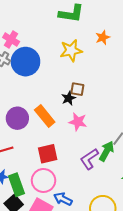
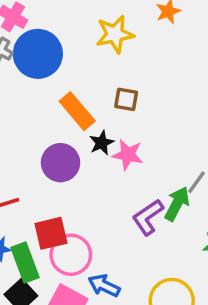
black star: (69, 98) -> (102, 143), moved
orange rectangle: (45, 116) -> (77, 111), moved
purple circle: (17, 118) -> (60, 163), moved
red square: (48, 154) -> (51, 233), moved

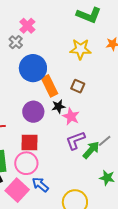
blue circle: (38, 54) -> (33, 68), moved
purple L-shape: (148, 217) -> (75, 140), moved
red square: (51, 233) -> (30, 142), moved

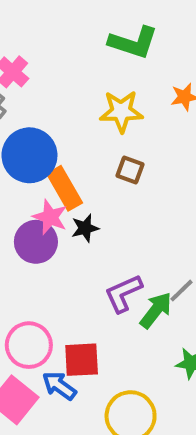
brown square: (78, 86) -> (130, 170), moved
pink star: (71, 116) -> (50, 217), moved
red square: (30, 142) -> (82, 360), moved

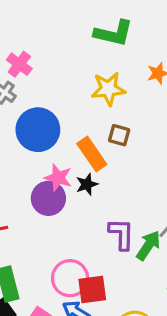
orange rectangle: (65, 188) -> (92, 154), moved
purple L-shape: (123, 293) -> (121, 234), turned 120
pink circle: (29, 345) -> (70, 278), moved

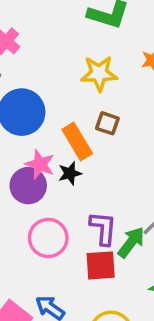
pink circle: (70, 278) -> (48, 238), moved
red square: (92, 290) -> (101, 265), moved

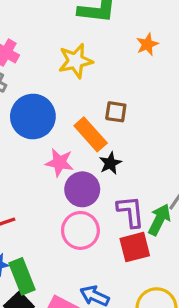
yellow star: (99, 73) -> (76, 61), moved
black star: (70, 173) -> (110, 163), moved
purple circle: (28, 186) -> (82, 189), moved

